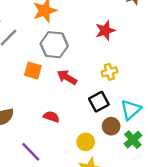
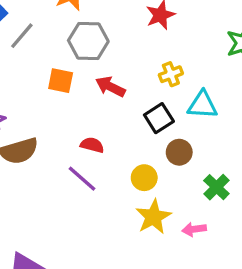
cyan triangle: (131, 110) -> (202, 105), moved, turned 50
green cross: (133, 140) -> (216, 187), moved
purple line: (31, 152) -> (82, 179), moved

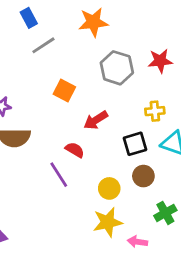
gray hexagon: (88, 41) -> (117, 68), moved
red arrow: (110, 87) -> (96, 120), moved, turned -75

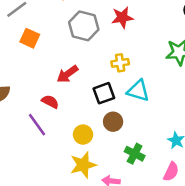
orange square: (64, 91) -> (30, 38), moved
green cross: (165, 213) -> (135, 154), turned -30

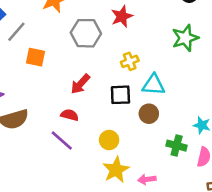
black square: (104, 93) -> (120, 95), turned 30
brown circle: (113, 122) -> (149, 114), moved
green cross: (135, 154) -> (177, 146), moved

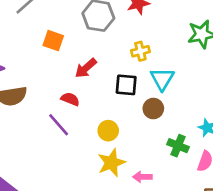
orange square: (35, 57) -> (53, 41), moved
cyan triangle: (154, 85) -> (162, 79), turned 50

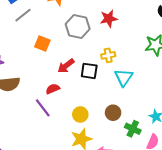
black square: (126, 85) -> (89, 71), moved
red semicircle: (70, 99) -> (53, 89), turned -48
brown circle: (153, 109) -> (113, 113), moved

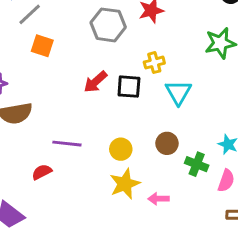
orange square: (42, 43) -> (42, 46), moved
red semicircle: (53, 89) -> (42, 172), moved
purple line: (43, 108) -> (67, 144), turned -42

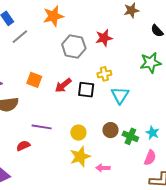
orange square: (42, 46) -> (34, 80), moved
green cross: (197, 164) -> (130, 136), moved

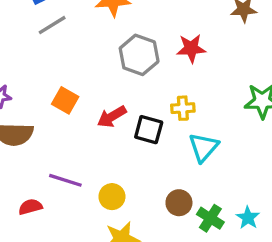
yellow circle: (78, 133) -> (112, 197), moved

